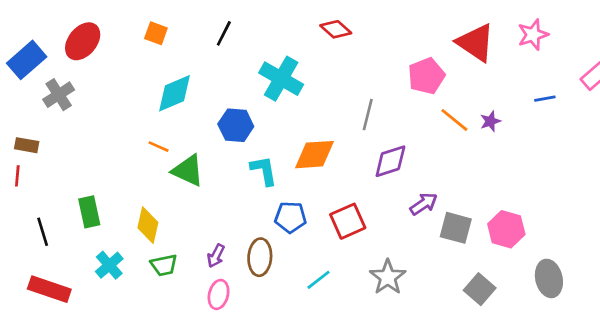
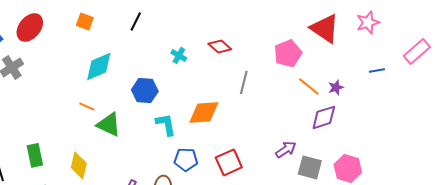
red diamond: (336, 29) -> (220, 46), moved
cyan cross: (281, 79) -> (179, 55), size x0.5
purple diamond: (390, 161) -> (324, 117), moved

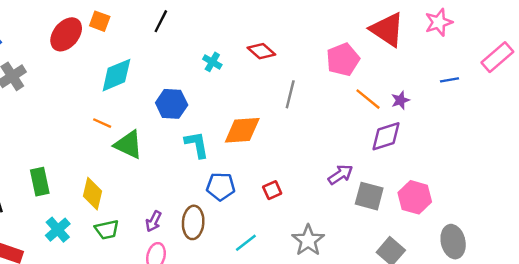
red ellipse: (30, 27) -> (66, 34), moved
red square: (229, 162) -> (272, 190), size x0.6

